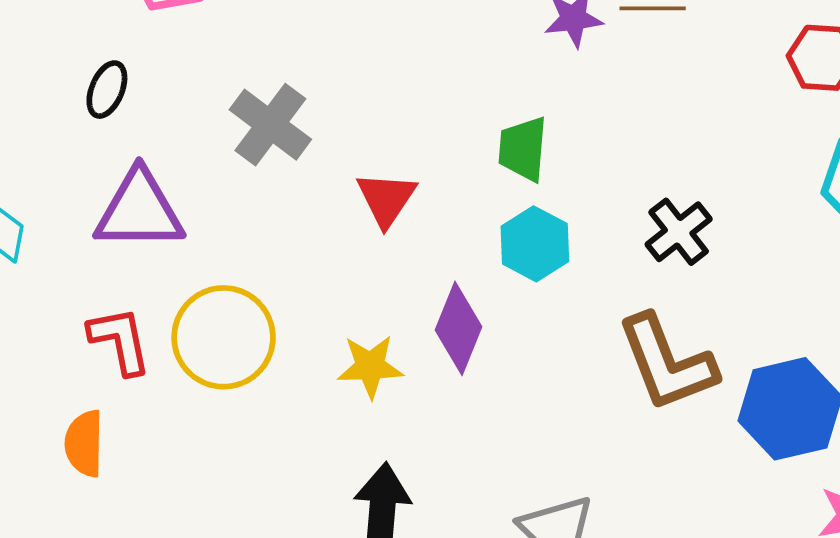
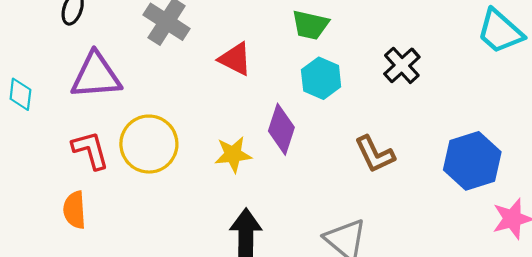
green trapezoid: (523, 149) -> (310, 25), turned -78
red triangle: (386, 199) -> (235, 59), turned -33
brown L-shape: (667, 363) -> (375, 154), moved, size x0.7

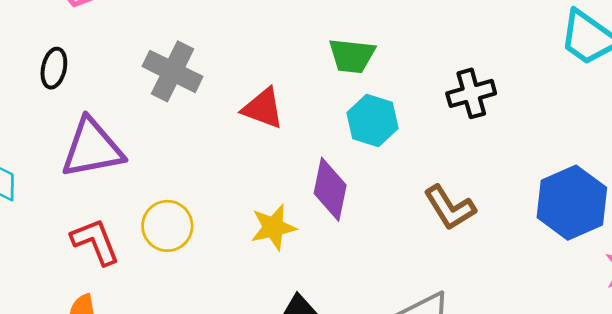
black cross: (402, 65) -> (471, 93), turned 33
yellow circle: (149, 144) -> (167, 226), size x0.7

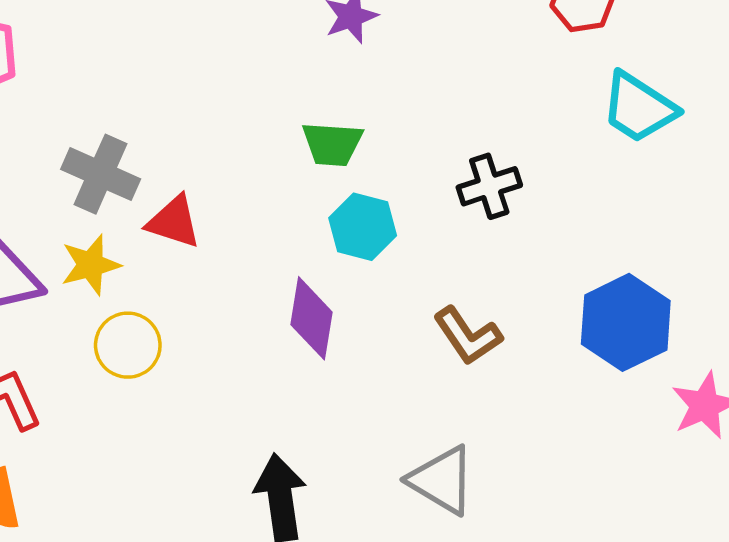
red triangle: (263, 108) -> (174, 222), moved
yellow circle: (167, 226) -> (128, 345), moved
yellow star: (273, 227) -> (91, 265), moved

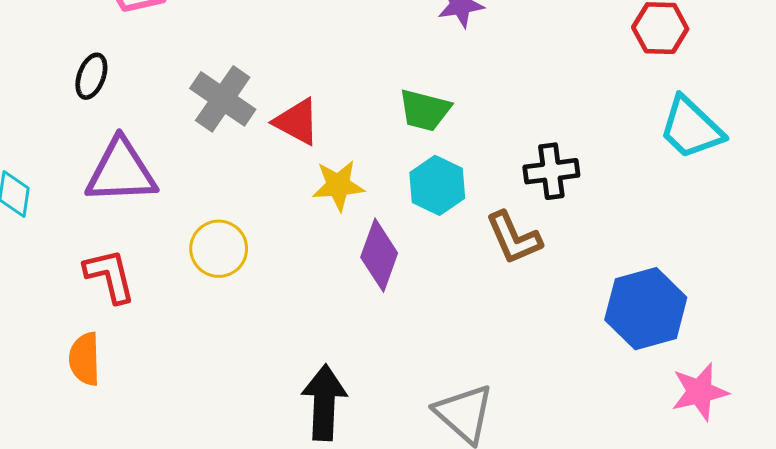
red triangle: (174, 222) -> (297, 122), moved
yellow star: (91, 265) -> (338, 185), moved
brown L-shape: (468, 336) -> (514, 238), moved

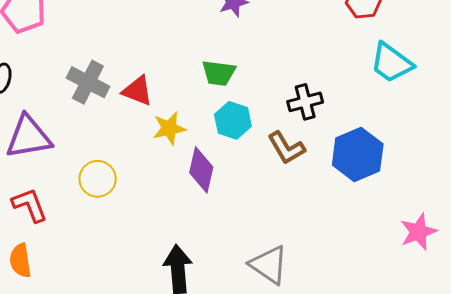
blue hexagon: (646, 309) -> (358, 155), moved

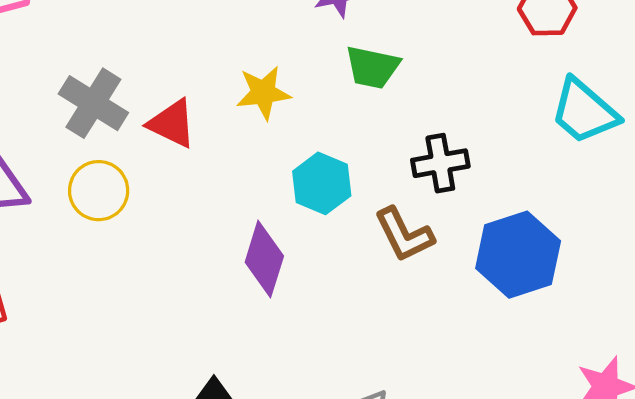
green trapezoid: (219, 73) -> (372, 67), moved
yellow star: (169, 128) -> (263, 93), moved
yellow circle: (98, 179) -> (99, 191), moved

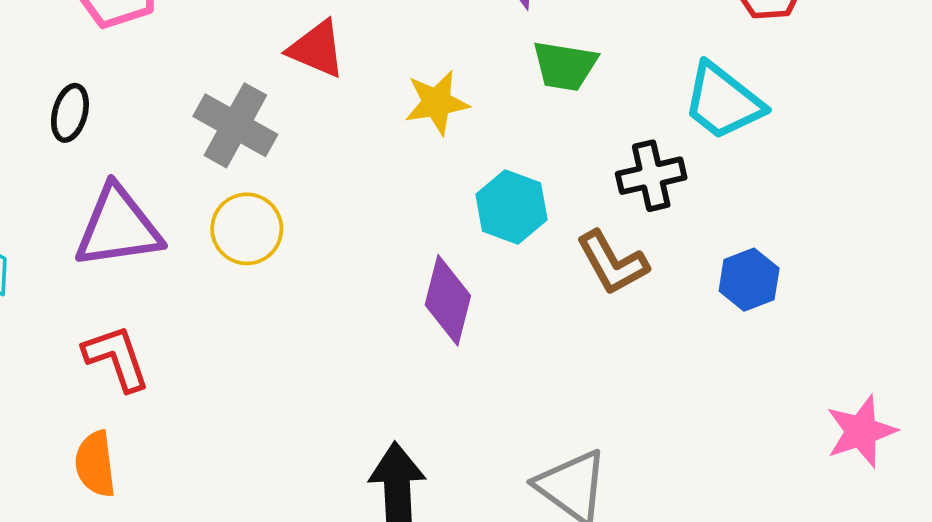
cyan trapezoid: (584, 111) -> (723, 101), moved
red triangle: (172, 124) -> (317, 49), moved
blue hexagon: (518, 255) -> (749, 280), size x0.6

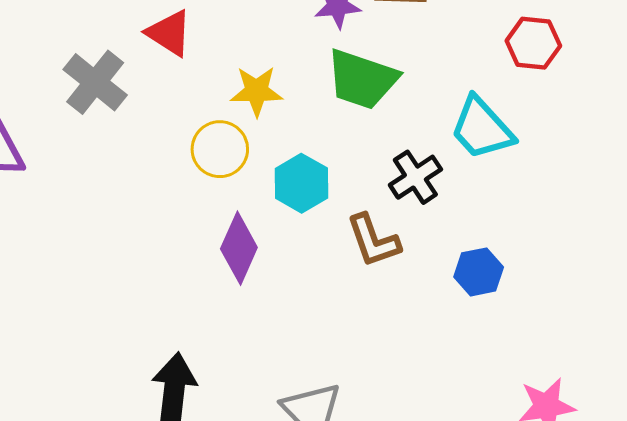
green trapezoid: (565, 66) -> (362, 79), size x1.4
black cross: (651, 176) -> (415, 177), turned -30
yellow circle: (247, 229) -> (220, 149), moved

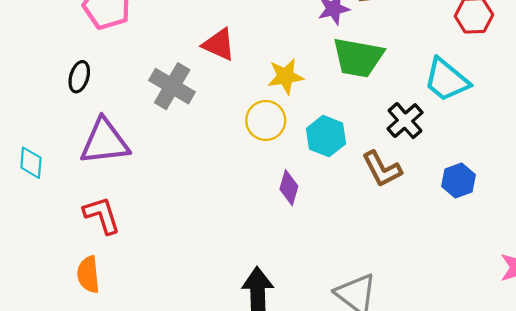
purple diamond: (239, 248) -> (289, 188), size x0.7

